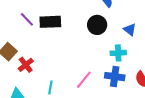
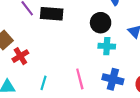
cyan cross: (118, 53) -> (107, 46), moved
pink line: (84, 80) -> (80, 79), turned -60

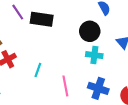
cyan line: (44, 83) -> (38, 70), moved

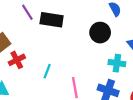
cyan cross: (94, 55) -> (117, 63), moved

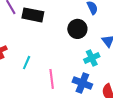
cyan cross: (117, 63) -> (92, 58), turned -35

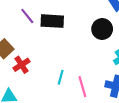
cyan line: (27, 63) -> (61, 77), moved

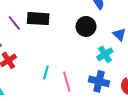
purple line: (27, 16) -> (14, 23), moved

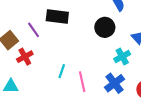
purple line: (14, 23) -> (34, 30), moved
blue cross: (99, 81) -> (114, 83), turned 36

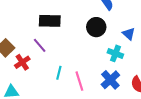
purple line: (34, 30) -> (40, 45), moved
cyan cross: (122, 57) -> (115, 53), turned -35

